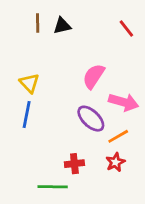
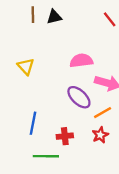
pink semicircle: (94, 76) -> (81, 61), turned 50
blue line: (27, 114) -> (33, 123), moved

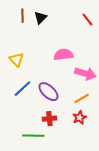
black triangle: (54, 17) -> (40, 18), turned -32
purple ellipse: (79, 97) -> (48, 92), moved
blue line: (33, 123) -> (22, 89), moved, turned 36

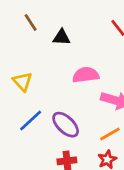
brown line: (22, 16) -> (31, 22), turned -32
black triangle: (40, 18) -> (62, 37), moved, turned 48

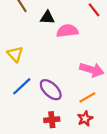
pink semicircle: (86, 75) -> (67, 31), moved

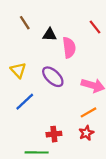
pink semicircle: (67, 31) -> (69, 48), turned 90
purple ellipse: (51, 90) -> (53, 77), moved

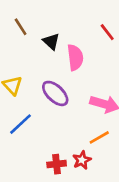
black triangle: (50, 35) -> (51, 41), turned 40
red star: (86, 133) -> (82, 160), moved

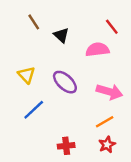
pink semicircle: (75, 57) -> (97, 50), moved, turned -90
red star: (82, 160) -> (107, 145), moved

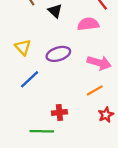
purple ellipse: (65, 82) -> (58, 54), turned -60
red star: (107, 145) -> (106, 115), moved

